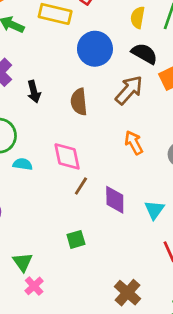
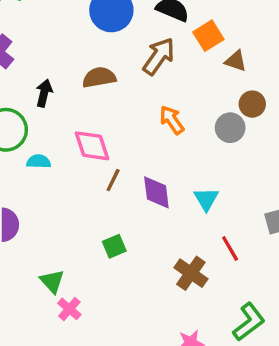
black arrow: (34, 92) -> (44, 93), moved, turned -145
brown semicircle: (79, 102) -> (99, 77), turned 92
brown cross: (127, 293) -> (191, 273), moved

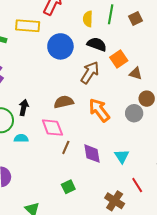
brown semicircle: (99, 77) -> (64, 102), moved
black arrow: (44, 93) -> (24, 108), moved
orange arrow: (172, 120) -> (99, 110), size x1.4

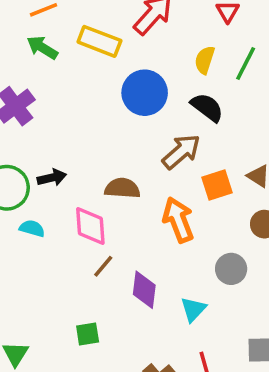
orange square: (119, 59) -> (217, 185), moved
black arrow: (24, 108) -> (52, 178), turned 49
gray circle: (134, 113) -> (231, 269), moved

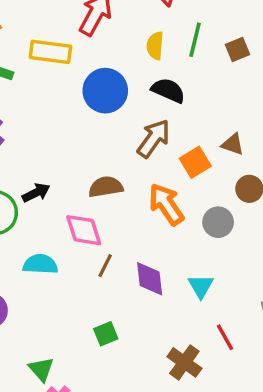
cyan semicircle: (32, 228) -> (40, 264), moved, size x1.4
gray circle: (231, 269) -> (218, 222), moved

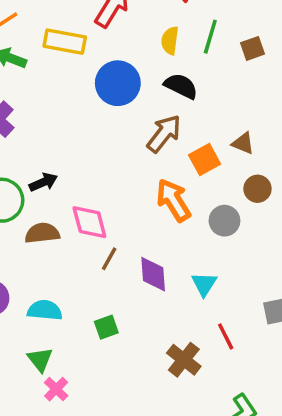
brown semicircle: (106, 187) -> (42, 233), moved
cyan semicircle: (40, 264) -> (45, 310), moved

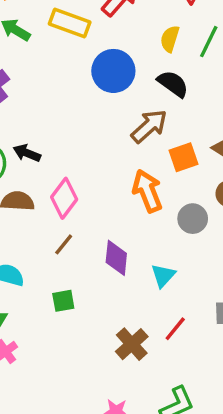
black arrow: (43, 182) -> (27, 153), turned -144
pink diamond: (89, 222) -> (64, 198), turned 42
brown line: (109, 259) -> (64, 244), moved
red line: (226, 336) -> (175, 329), turned 56

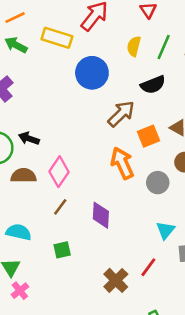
black semicircle: (173, 84) -> (153, 85), moved, turned 125
cyan triangle: (163, 276) -> (165, 230), moved

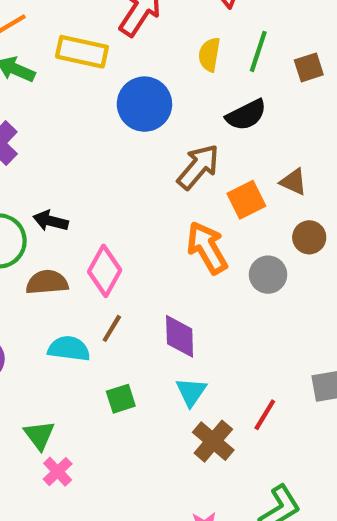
cyan triangle: (165, 230) -> (191, 392), moved
cyan semicircle: (19, 232) -> (69, 349), moved

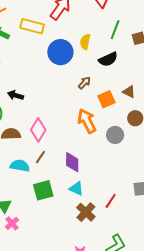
yellow semicircle: (209, 55) -> (85, 42), moved
brown arrow: (198, 167) -> (84, 83), size x0.6
black arrow: (51, 221) -> (15, 95), moved
cyan triangle: (191, 392) -> (76, 189), turned -42
green square: (121, 399) -> (43, 190), size x1.5

